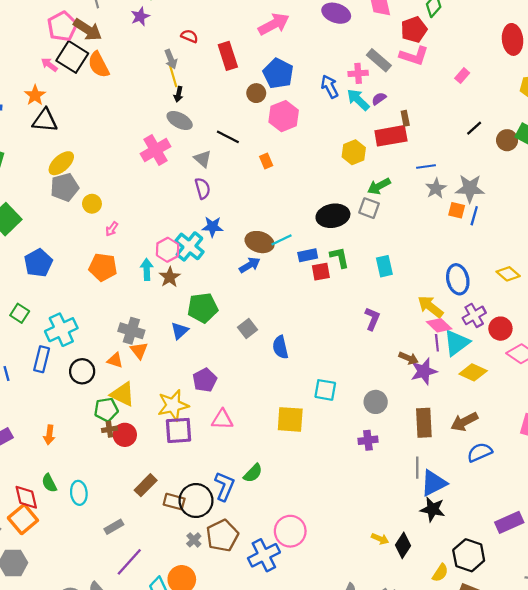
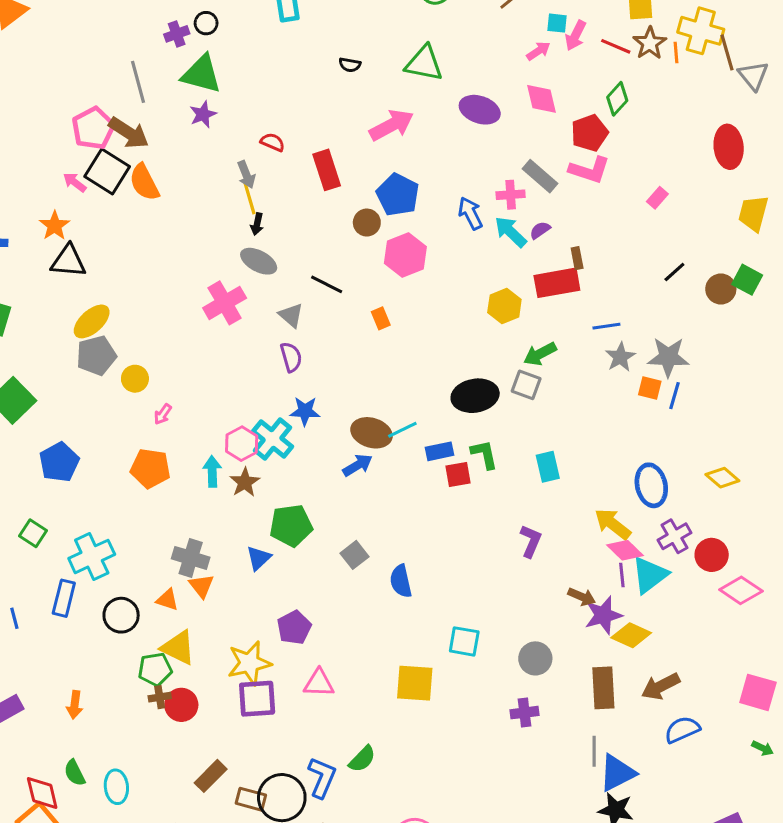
yellow diamond: (473, 372) -> (631, 635), moved

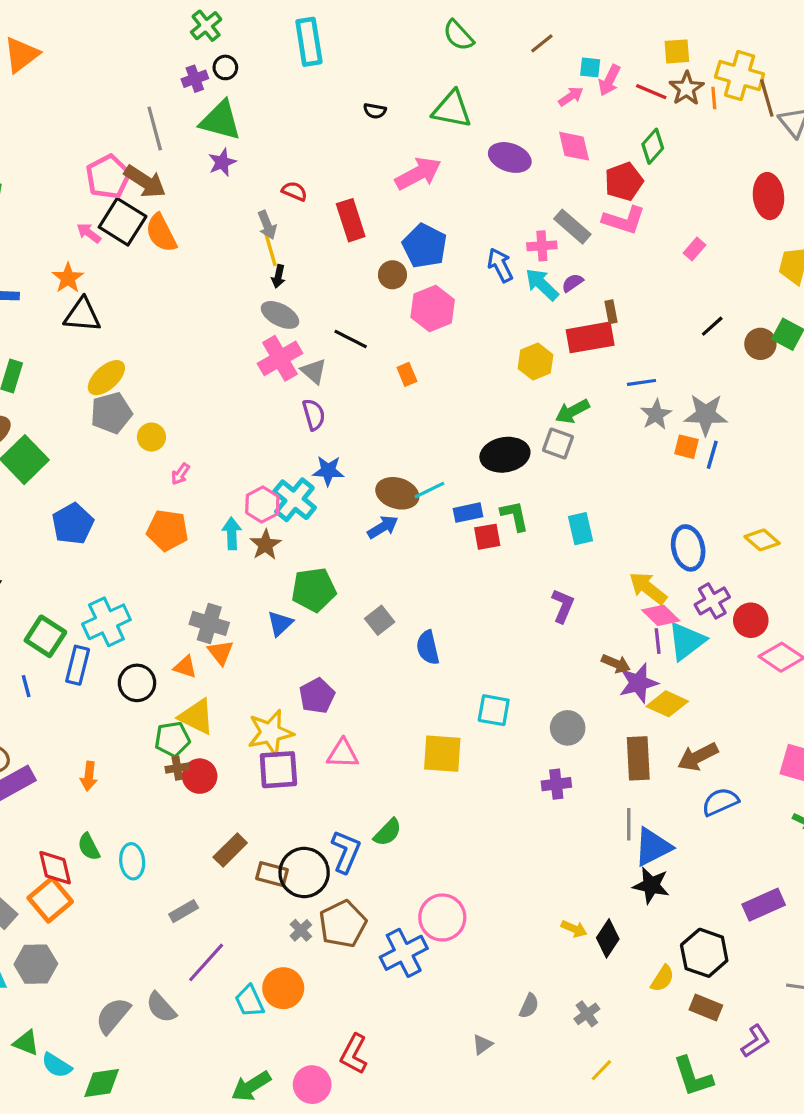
pink cross: (225, 303) -> (280, 358), moved
green square: (33, 533) -> (45, 636), moved, size x1.4

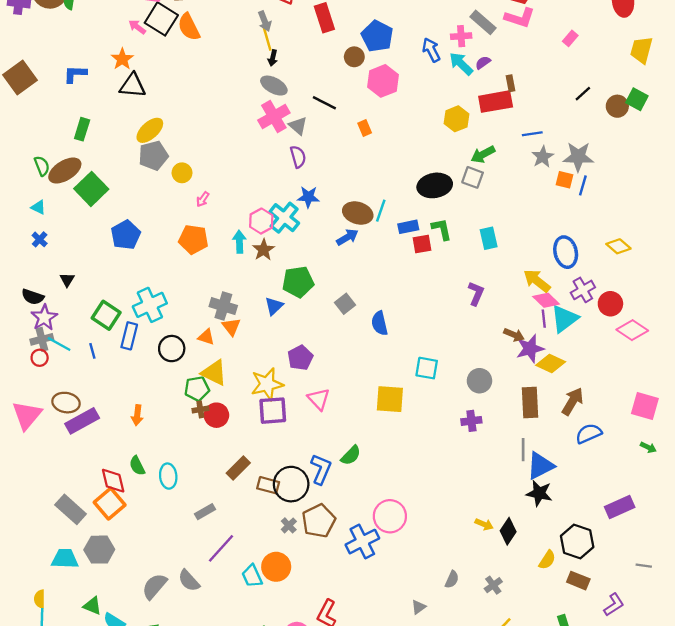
cyan line: (429, 490) -> (381, 211), turned -45
pink triangle: (343, 754) -> (319, 399), turned 45
brown arrow: (698, 757) -> (573, 401), turned 148

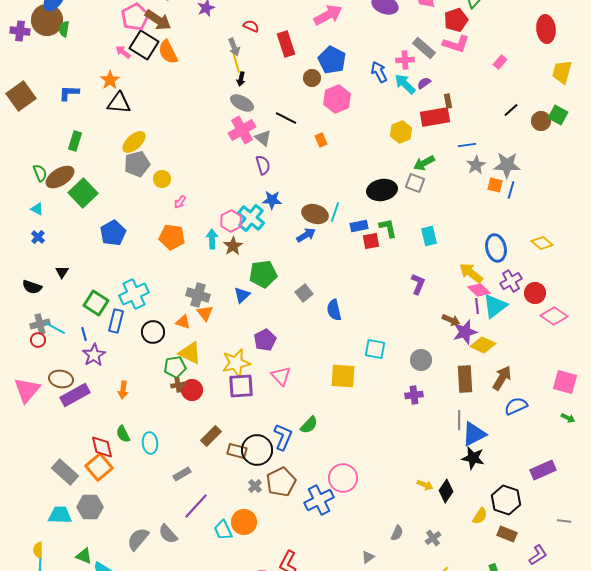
purple star: (44, 318) -> (94, 355), moved

